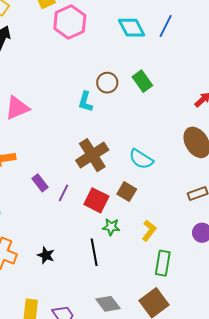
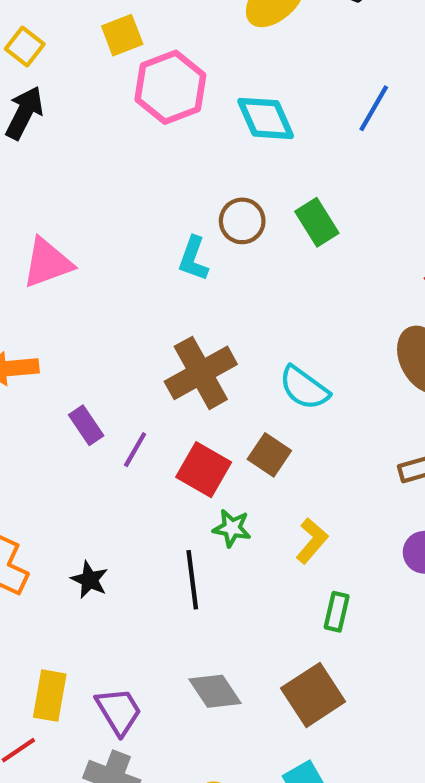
cyan diamond: (132, 28) -> (266, 118), moved
green rectangle: (163, 263) -> (337, 612), size x0.7

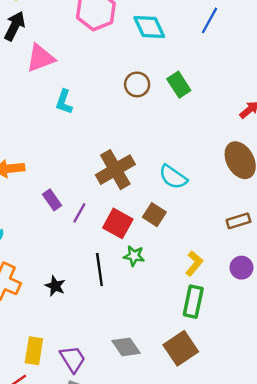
cyan L-shape: (193, 259) -> (64, 102), moved
pink triangle: (47, 263) -> (40, 58), moved
yellow L-shape: (312, 541) -> (194, 263), moved
black line: (192, 580) -> (99, 270), moved
green rectangle: (337, 612) -> (193, 302), size x1.5

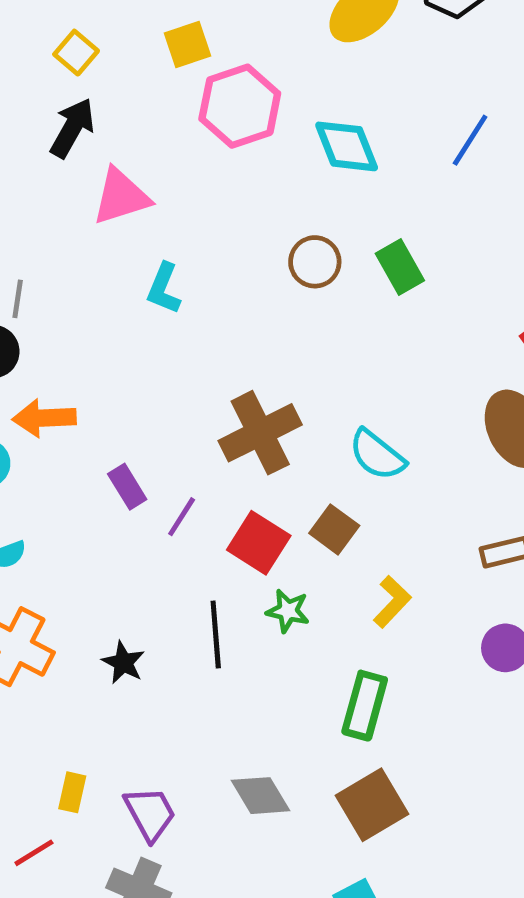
yellow L-shape: (194, 263) -> (392, 602), moved
green rectangle: (193, 302) -> (365, 706), moved
yellow rectangle: (34, 351) -> (72, 792), size x0.7

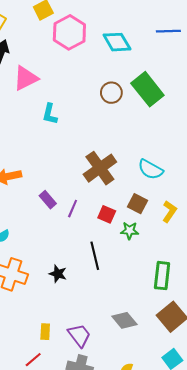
blue line: (470, 140) -> (168, 31), turned 65
green rectangle: (400, 267) -> (147, 89), size x1.5
red square: (259, 543) -> (107, 214), size x0.7
yellow L-shape: (392, 602) -> (170, 212), moved
green star: (288, 611) -> (130, 231), moved

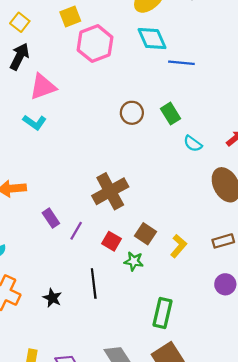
blue line: (168, 31) -> (181, 63), moved
cyan diamond: (117, 42) -> (152, 39), moved
green rectangle: (147, 89) -> (171, 114), size x0.6
cyan L-shape: (50, 114) -> (35, 122), moved, turned -75
cyan semicircle: (150, 170) -> (193, 144), moved, size x0.7

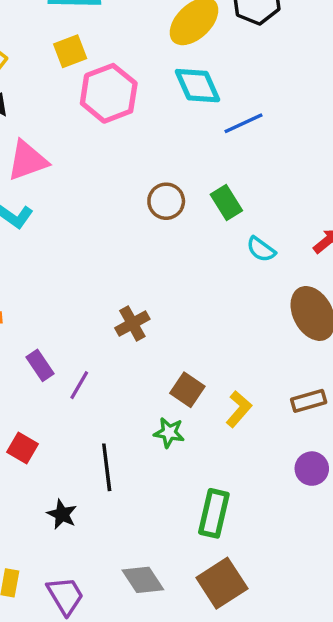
blue line: (181, 63) -> (243, 123), turned -30
brown cross: (110, 191) -> (132, 323), size x0.6
red square: (112, 241) -> (23, 448), moved
black star: (52, 298) -> (62, 514), moved

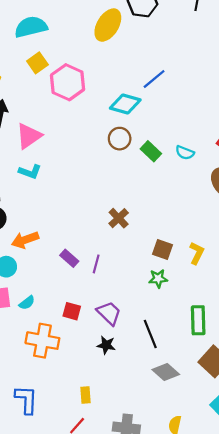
cyan diamond: (197, 86) -> (125, 104), moved, turned -36
green rectangle: (226, 202) -> (151, 151), moved
black line: (107, 467) -> (150, 334), moved
purple trapezoid: (65, 596) -> (109, 313), moved

